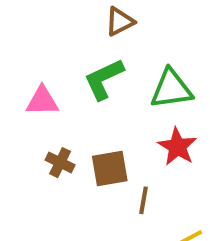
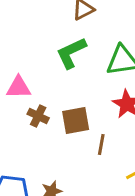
pink triangle: (42, 101) -> (19, 87), moved

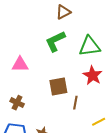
brown cross: (38, 116) -> (17, 103), moved

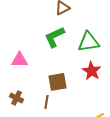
brown line: (75, 103) -> (47, 102), moved

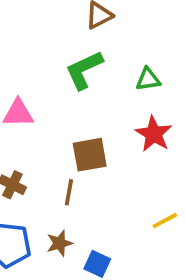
green triangle: (89, 42) -> (148, 79), size x0.6

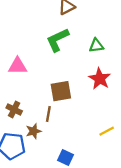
brown star: (60, 243) -> (34, 131), moved

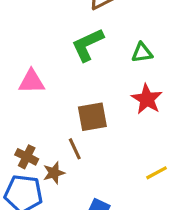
brown cross: (14, 109) -> (27, 157), moved
brown line: (48, 114) -> (75, 149), turned -35

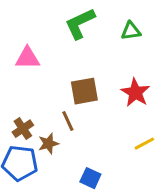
red star: (147, 99) -> (135, 93), moved
brown cross: (27, 157) -> (23, 129), turned 30

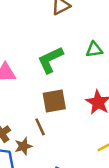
green L-shape: (80, 24) -> (50, 60), moved

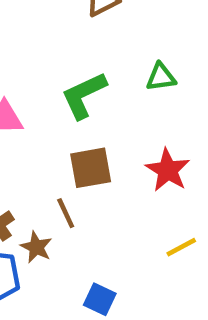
brown star: (23, 146) -> (36, 247), turned -30

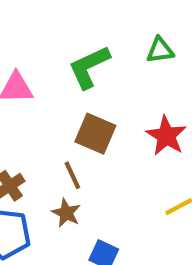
brown square: (91, 168) -> (95, 134), turned 33
brown star: (36, 247) -> (66, 213), moved

